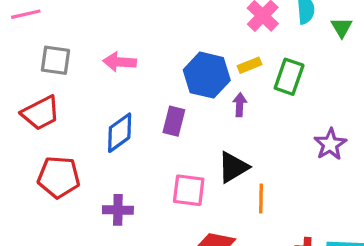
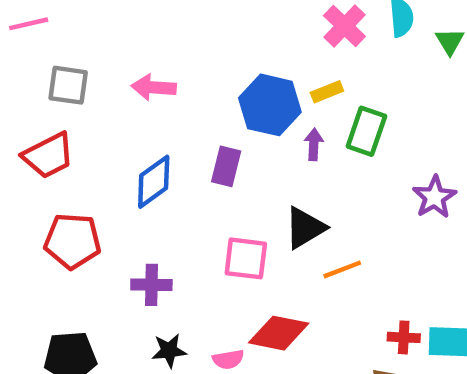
green rectangle: (289, 77) -> (366, 131), moved
orange line: (261, 198) -> (342, 269), turned 68

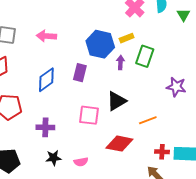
purple star: (434, 197) -> (176, 87), turned -30
orange line: (342, 269) -> (148, 120), moved
red diamond: (279, 333) -> (119, 144), moved

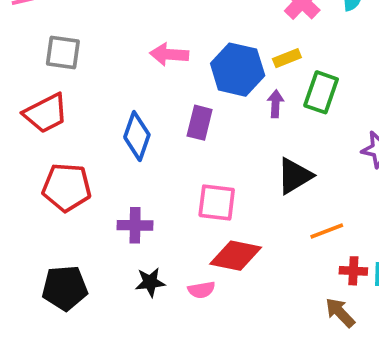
pink arrow: (46, 36) -> (169, 54), moved
blue diamond: (46, 80) -> (137, 136), turned -35
black triangle: (116, 101) -> (294, 176), moved
orange line: (148, 120) -> (327, 231), moved
red diamond: (119, 144) -> (236, 256), moved

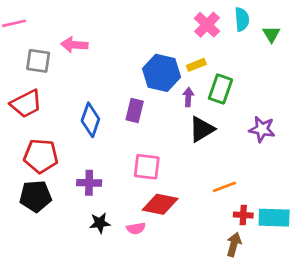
pink arrow: (169, 54) -> (74, 45), moved
black triangle: (294, 176) -> (202, 129), moved
black pentagon: (65, 288) -> (35, 196), moved
brown arrow: (340, 313) -> (234, 244), turned 60

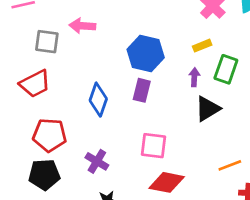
blue hexagon: (161, 73) -> (146, 53), moved
purple cross: (89, 183) -> (97, 161), turned 30

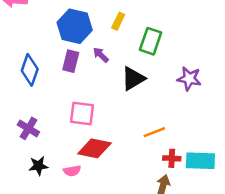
yellow rectangle: (202, 46) -> (118, 21), moved, turned -42
purple arrow: (194, 77) -> (101, 55), moved, turned -49

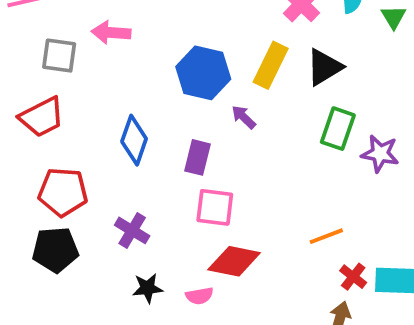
yellow rectangle: (118, 21) -> (271, 65), size x1.6
green rectangle: (151, 41) -> (338, 129), moved
purple rectangle: (71, 61) -> (198, 157), moved
black triangle: (133, 79) -> (324, 67), moved
red cross: (172, 158) -> (353, 277), turned 35

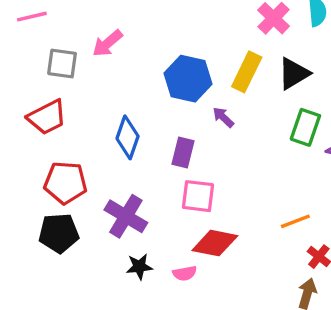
pink arrow: (111, 32) -> (107, 43), turned -44
purple cross: (132, 230) -> (126, 216), size x1.4

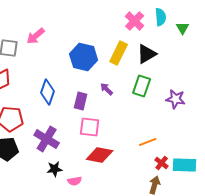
purple arrow: (223, 117) -> (107, 89), moved
green rectangle: (305, 127) -> (142, 86), moved
pink semicircle: (185, 273) -> (75, 181), moved

